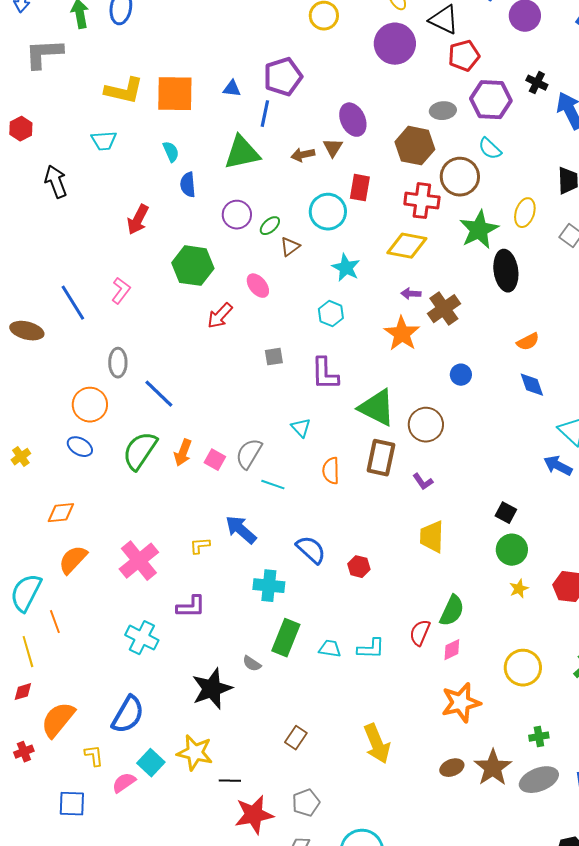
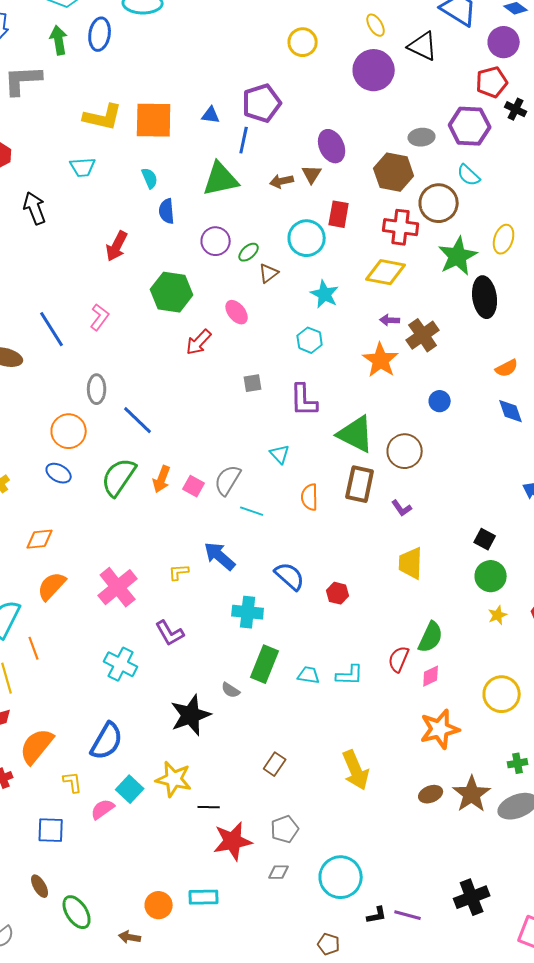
red pentagon: (464, 56) -> (492, 82), moved
purple L-shape: (191, 607) -> (170, 633), turned 60

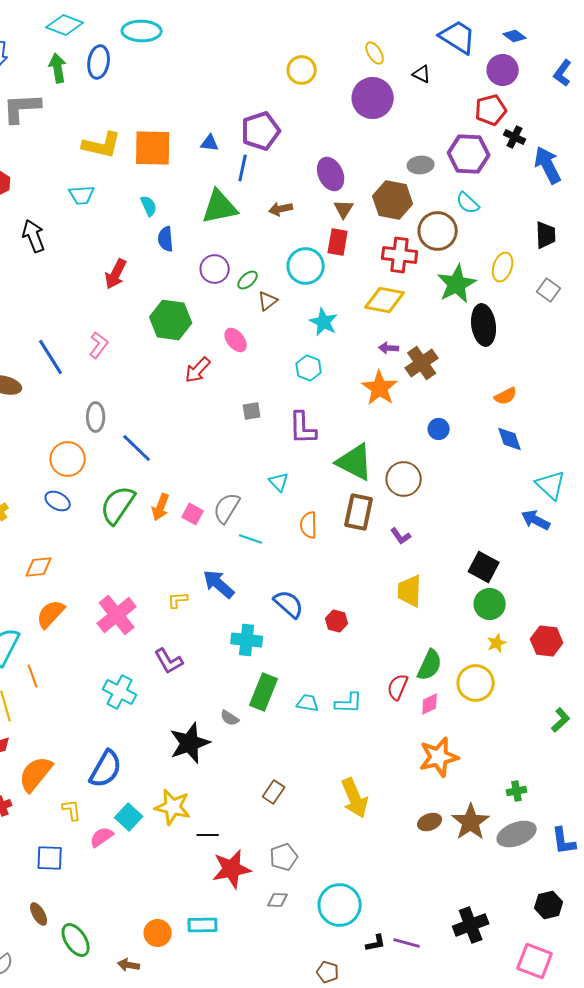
black triangle: (423, 46) -> (422, 74), size x0.6
brown triangle: (312, 174) -> (344, 209), moved
black square: (485, 539) -> (484, 567), size x1.4
yellow circle: (502, 694) -> (476, 683), moved

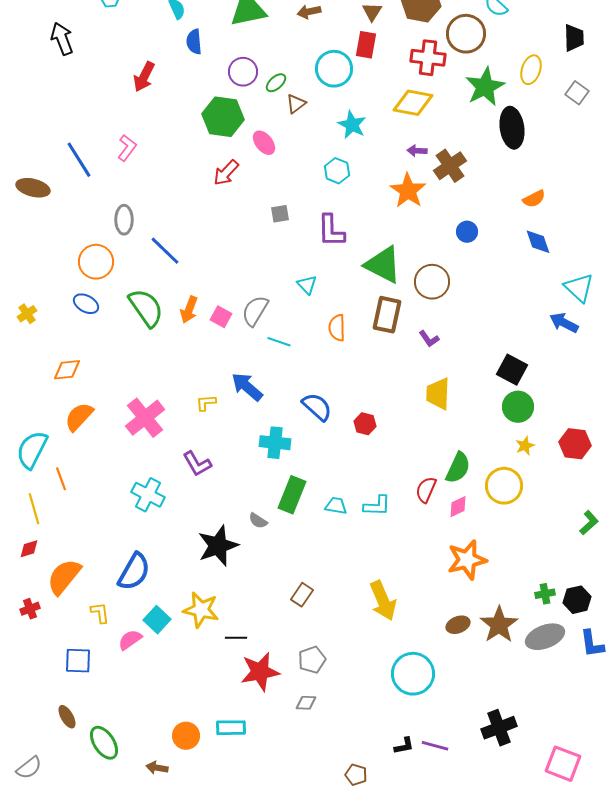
green hexagon: (171, 320) -> (223, 117), moved
green semicircle: (118, 505) -> (146, 308), turned 111
cyan circle: (340, 905) -> (413, 674), moved
black hexagon: (549, 905) -> (577, 600), moved

